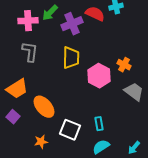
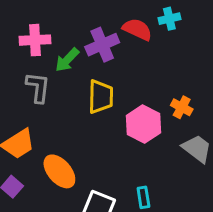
green arrow: (50, 13) -> (67, 60), moved

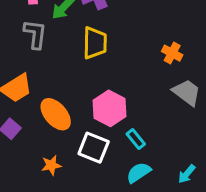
pink hexagon: (143, 124) -> (110, 108), moved
cyan rectangle: (143, 197) -> (136, 139), turned -30

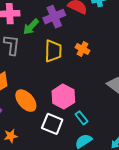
orange cross: (172, 53) -> (83, 49), moved
orange star: (51, 165) -> (11, 136), moved

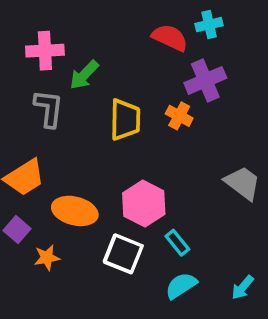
purple cross: (54, 17) -> (205, 80), moved
orange ellipse: (26, 101) -> (75, 211), turned -35
orange star: (11, 136) -> (47, 258), moved

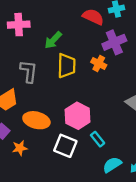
green arrow: (84, 75) -> (53, 40), moved
gray L-shape: (49, 108) -> (29, 71), moved
cyan semicircle: (181, 286) -> (112, 165), moved

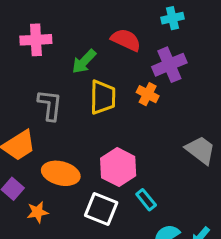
red semicircle: (93, 17) -> (126, 40), moved

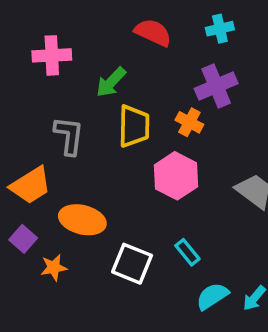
red semicircle: (126, 40) -> (153, 32), moved
pink hexagon: (118, 167) -> (176, 176), moved

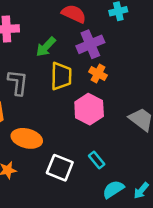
purple cross: (216, 86) -> (90, 44), moved

